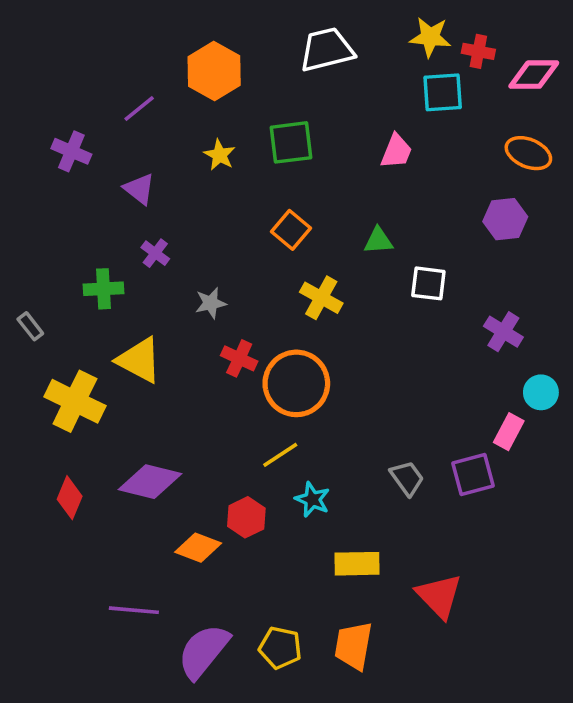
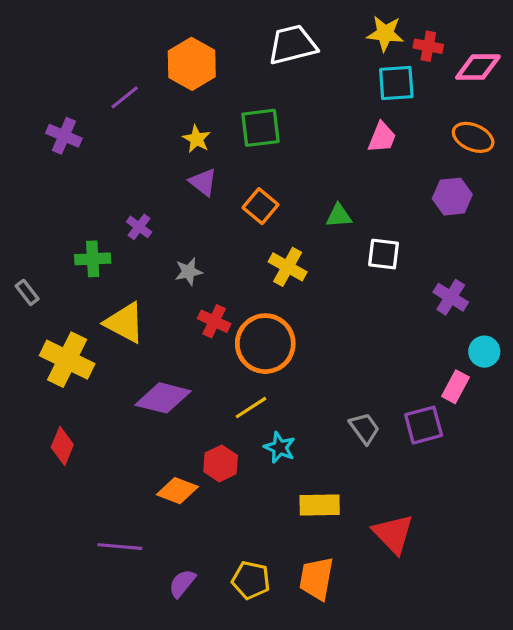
pink trapezoid: (396, 151) -> (382, 137), moved
purple triangle: (139, 189) -> (203, 182), moved
purple diamond: (150, 482) -> (163, 398), moved
purple semicircle: (203, 651) -> (182, 583), size x0.6

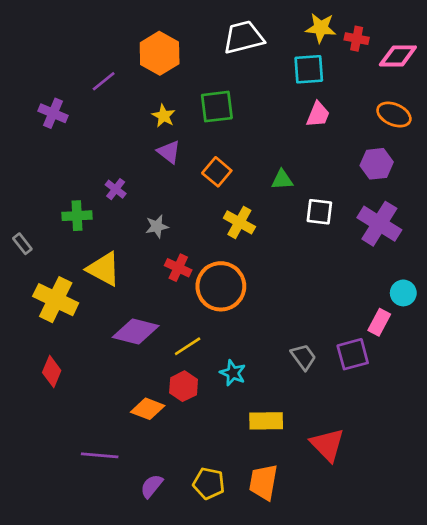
cyan square: (396, 83) -> (309, 69), moved
purple cross: (451, 297) -> (379, 224), moved, size x1.5
yellow line: (251, 408) -> (188, 346), moved

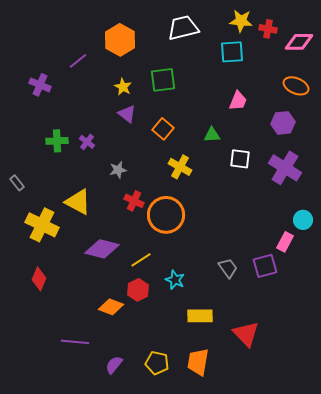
pink trapezoid: (318, 115) -> (238, 101), moved
green cross: (77, 216) -> (57, 141), moved

